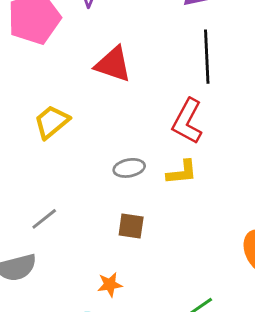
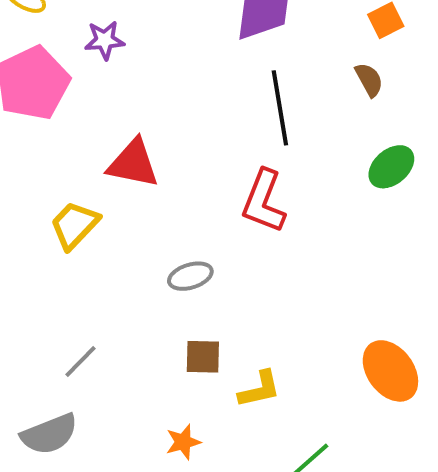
red triangle: (113, 64) -> (133, 164), moved
yellow L-shape: (182, 172) -> (260, 389), moved

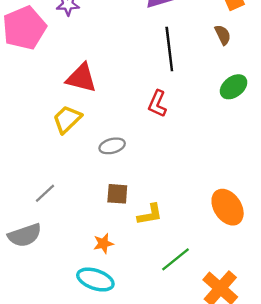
red L-shape: (264, 201) -> (157, 104), size x0.7
yellow trapezoid: (74, 225) -> (67, 119), moved

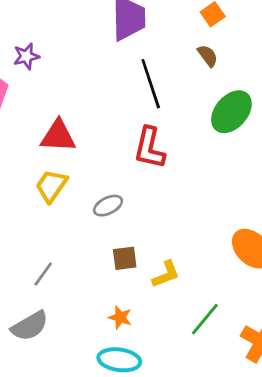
green ellipse: (234, 87) -> (231, 112), size x1.4
red L-shape: (157, 104) -> (149, 148), size x1.4
orange star: (103, 243) -> (120, 317), turned -30

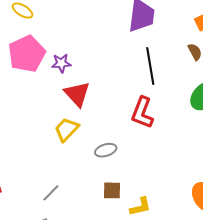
purple star: (26, 56) -> (61, 63), moved
red triangle: (58, 136) -> (77, 94), turned 36

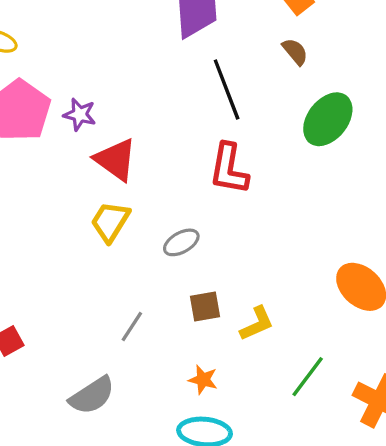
purple star: (61, 63) -> (80, 114), turned 30
gray line: (51, 193) -> (132, 327), moved

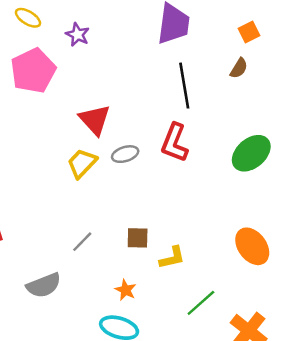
brown semicircle: (295, 52) -> (239, 68), turned 60
purple star: (80, 114) -> (77, 35), moved
green ellipse: (328, 119) -> (251, 153), moved
gray ellipse: (181, 242) -> (125, 154), moved

